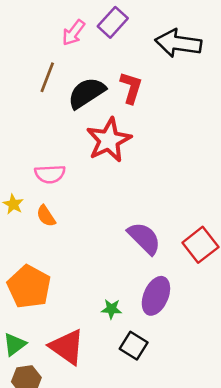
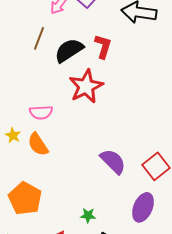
orange semicircle: (46, 216) -> (38, 144), size x1.4
purple ellipse: (156, 296) -> (143, 207), moved

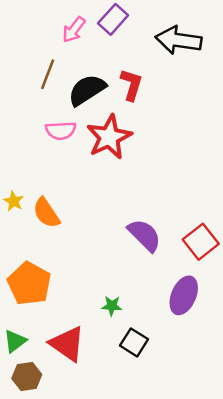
pink semicircle: (41, 112) -> (61, 131), moved

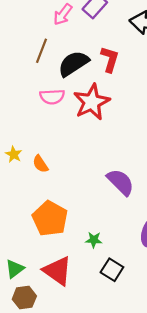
orange semicircle: (46, 213) -> (40, 164), size x0.7
orange pentagon: (29, 284) -> (50, 218), moved

